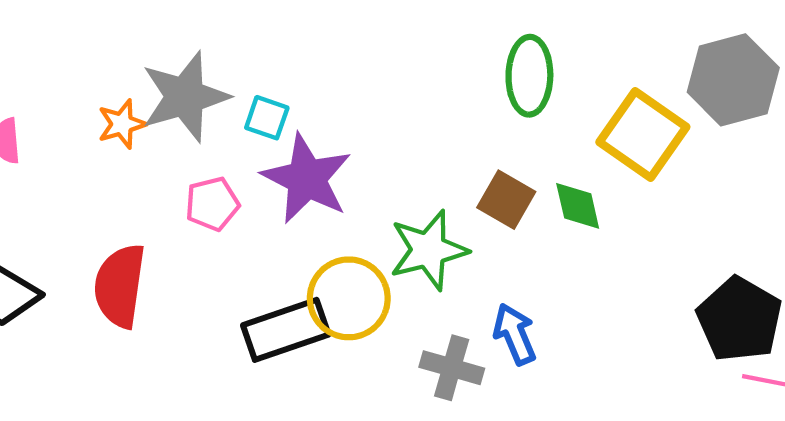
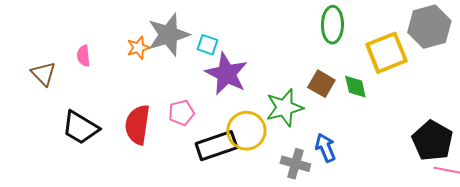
yellow square: (643, 135) -> (386, 53), turned 33
pink pentagon: (212, 204) -> (181, 113), moved

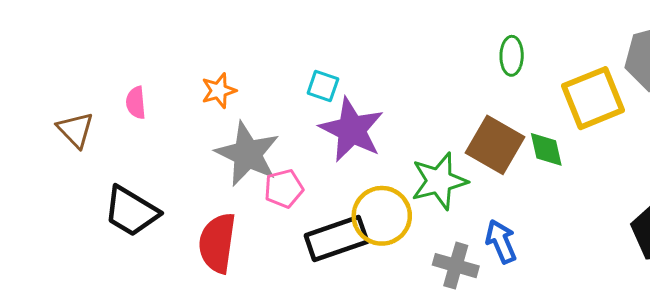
green ellipse: (332, 25) -> (512, 56), size x0.7
gray star: (168, 35) -> (247, 154), moved, turned -30
brown square: (321, 84) -> (495, 145), size x1.4
red semicircle: (137, 125) -> (217, 243), moved

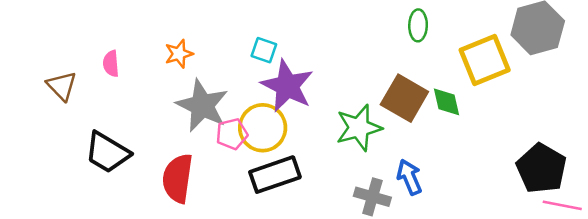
yellow circle: (382, 216) -> (263, 128), moved

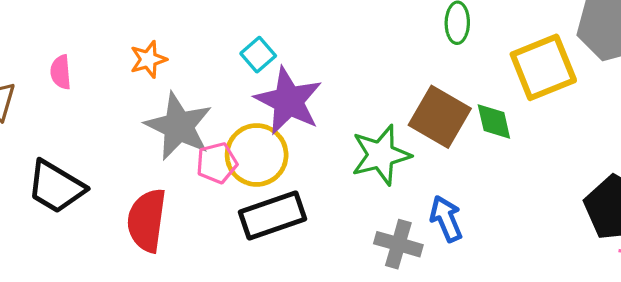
cyan square: (264, 50) -> (258, 55), turned 30

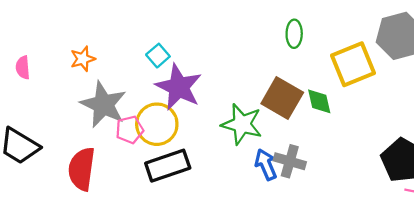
green star: (381, 155) -> (242, 124), turned 30
blue arrow: (446, 219) -> (266, 165), moved
gray cross: (398, 244) -> (290, 161), moved

